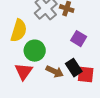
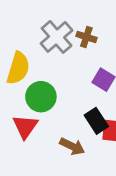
brown arrow: (55, 72) -> (72, 146), moved

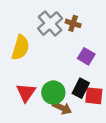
green circle: (41, 97) -> (53, 93), moved
black rectangle: (96, 121) -> (81, 88), turned 60

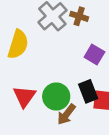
black rectangle: (81, 88) -> (88, 91), turned -48
brown arrow: (62, 108) -> (66, 114), turned 102

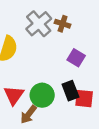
brown arrow: (66, 114) -> (29, 114), moved

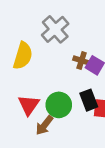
brown cross: (63, 24) -> (82, 61), moved

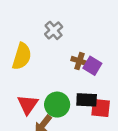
gray cross: (55, 29) -> (54, 30), size x0.7
black rectangle: (89, 100) -> (87, 100), turned -66

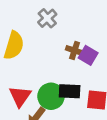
black rectangle: (87, 100) -> (70, 91), moved

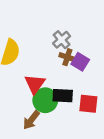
gray cross: (47, 18) -> (62, 40), moved
red triangle: (20, 96) -> (35, 84), moved

